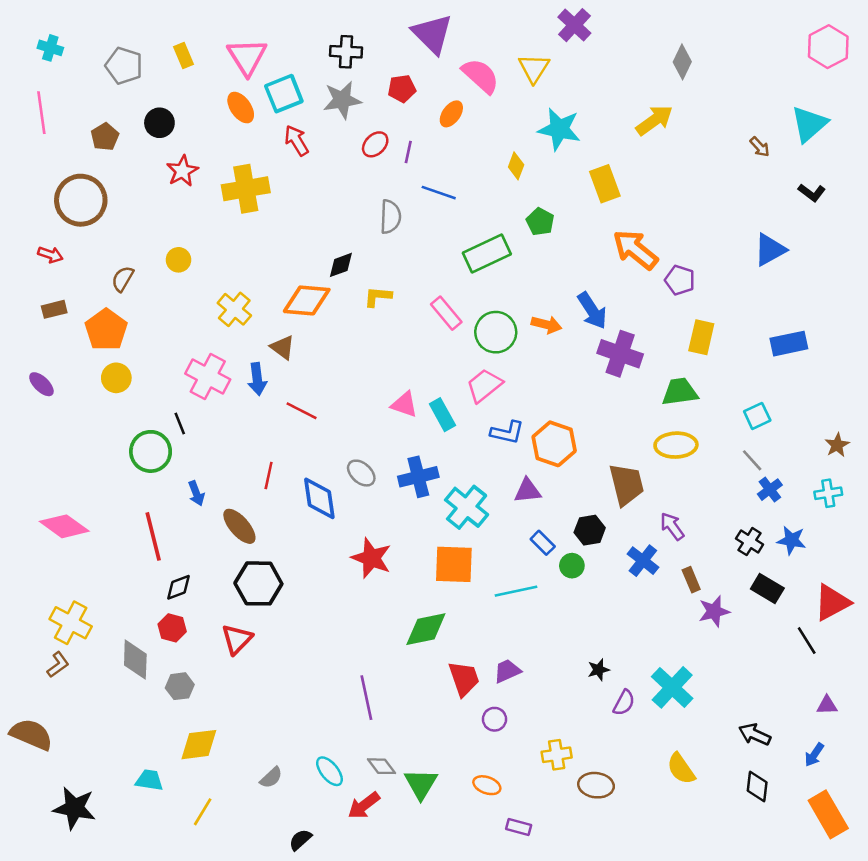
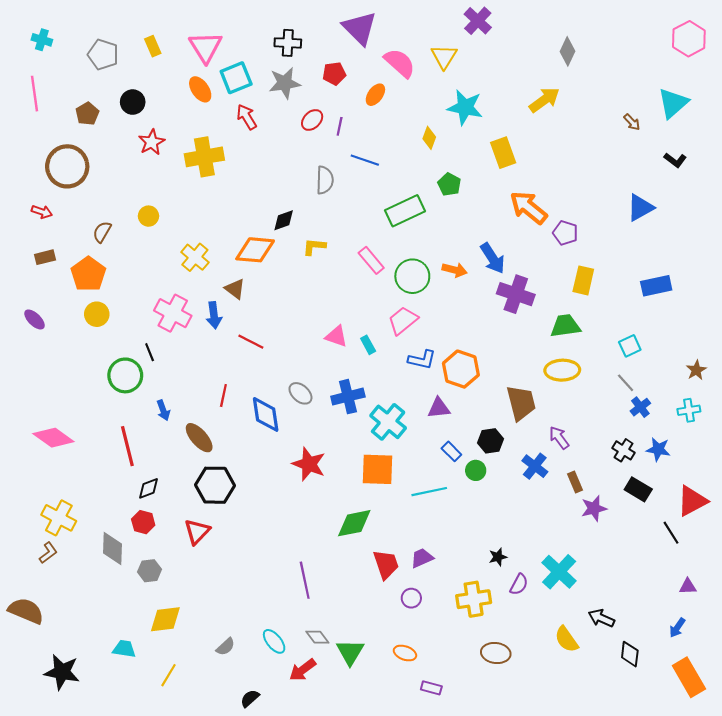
cyan rectangle: (442, 415) -> (368, 345), size x0.7
black arrow: (755, 734) -> (601, 618), moved
yellow cross: (557, 755) -> (474, 599), moved, size x1.4

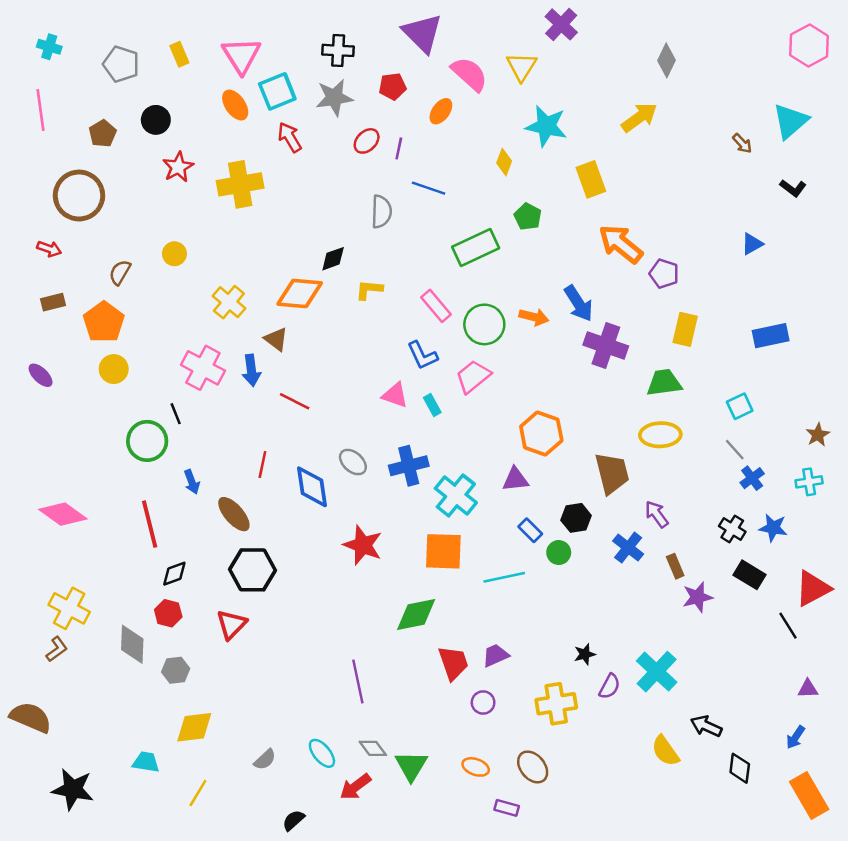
blue triangle: (640, 208) -> (752, 244), size x0.7
blue L-shape: (422, 360) -> (422, 355), moved, turned 52
brown ellipse: (496, 653) -> (533, 767), moved, turned 44

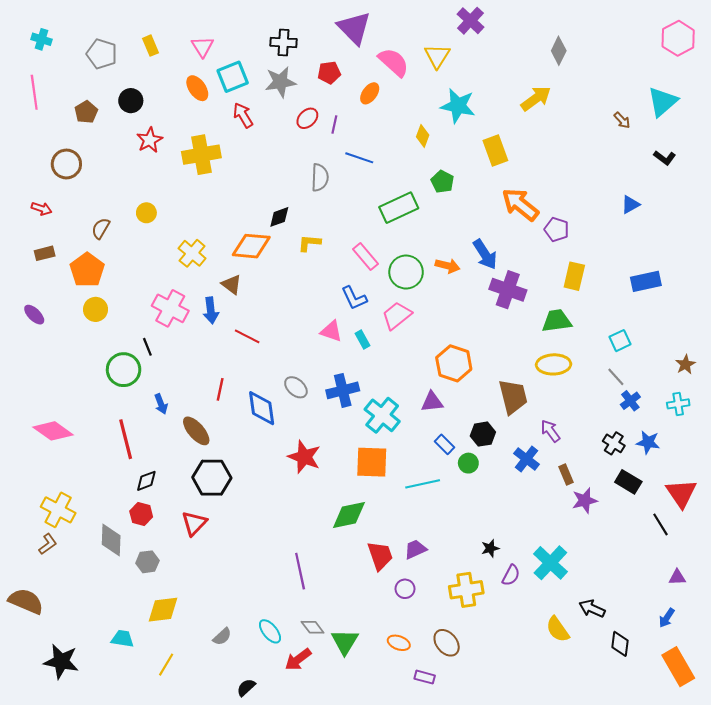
pink triangle: (241, 55) -> (202, 47), size x0.7
brown circle: (79, 196) -> (66, 164), size x0.7
red triangle: (813, 588) -> (681, 493), turned -36

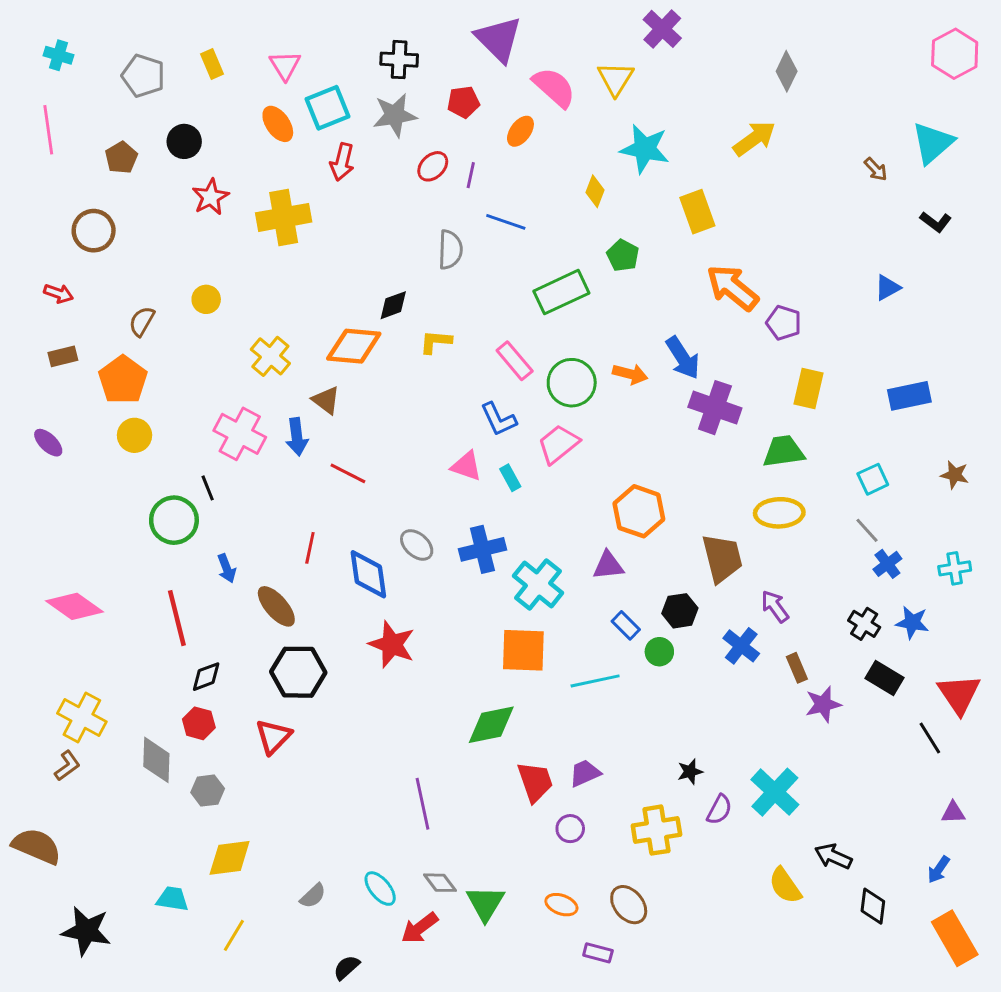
red arrow: (243, 115) -> (342, 162), turned -135
brown star: (685, 364) -> (955, 475), moved, turned -30
red star: (304, 457) -> (392, 644), moved

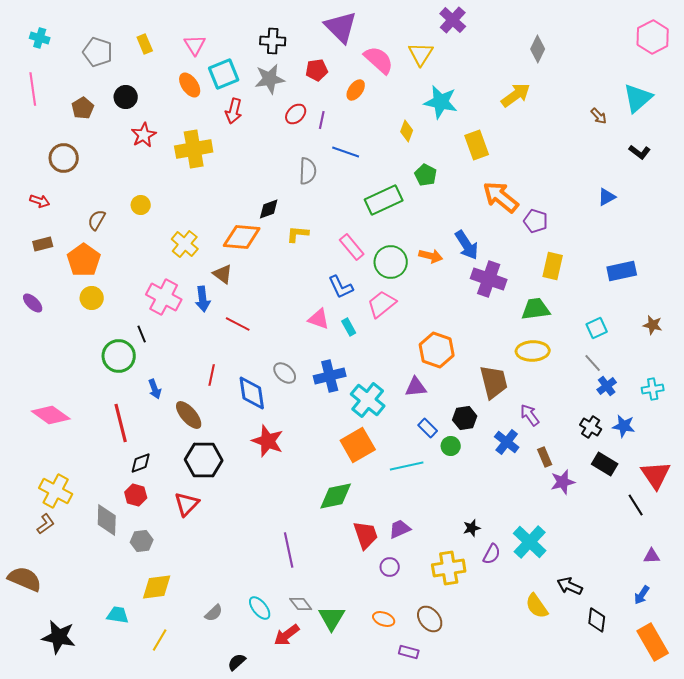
orange square: (523, 650) -> (358, 445), turned -32

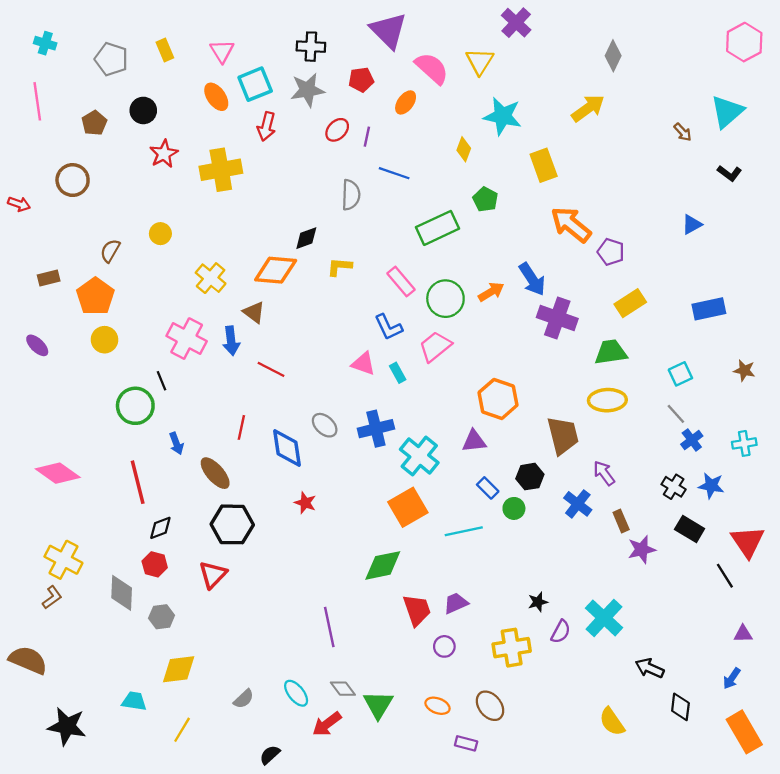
red arrow: (40, 201) -> (19, 204), moved
orange arrow: (431, 256) -> (491, 292), turned -45
yellow rectangle: (553, 266) -> (630, 303), turned 44
red star: (268, 441) -> (305, 503), size x0.6
yellow semicircle: (537, 606) -> (612, 722), moved

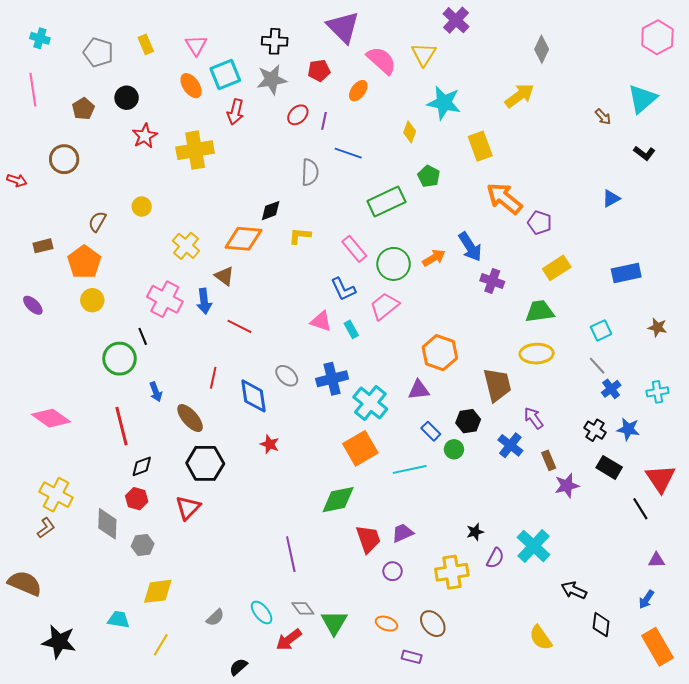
purple cross: (557, 318) -> (492, 281), size x0.7

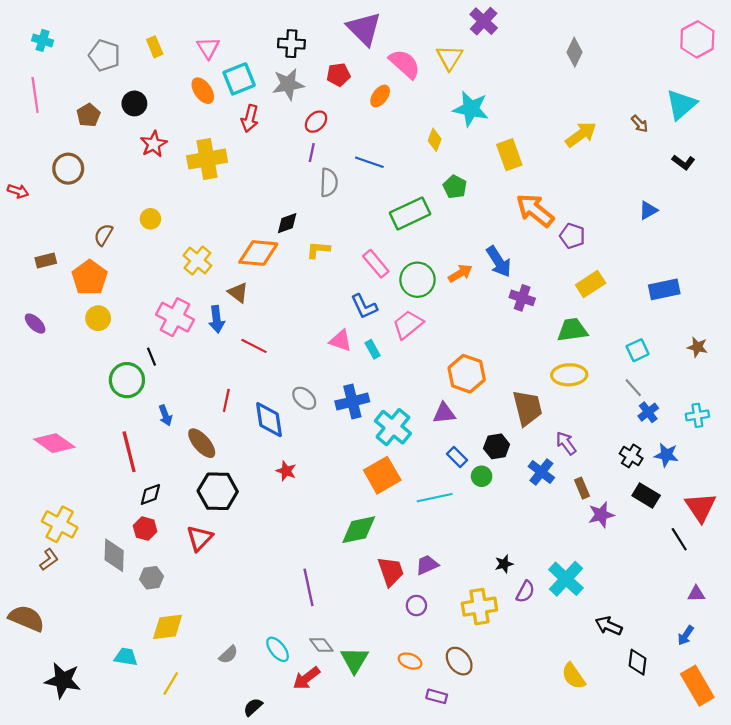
yellow arrow: (519, 96) -> (581, 134), moved
purple line: (324, 121) -> (312, 153), moved

